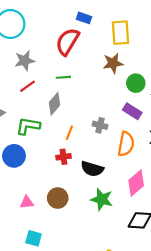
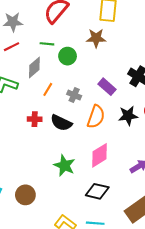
green circle: (136, 83) -> (68, 56), moved
orange line: (69, 133) -> (48, 89), moved
black semicircle: (92, 169) -> (61, 123), moved
brown circle: (58, 198) -> (25, 195), moved

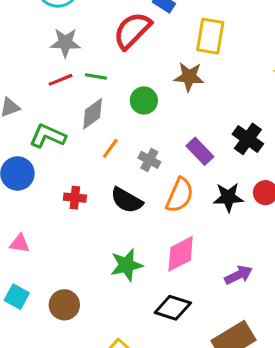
green line: (47, 44) -> (96, 76), moved
red cross: (35, 119) -> (75, 198), moved
green star: (64, 165) -> (126, 265), turned 30

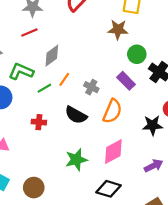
green line: (96, 76) -> (44, 88), moved, turned -40
green circle: (144, 100) -> (137, 54), moved
black star: (228, 197) -> (152, 125), moved
red cross: (75, 198) -> (39, 122), moved

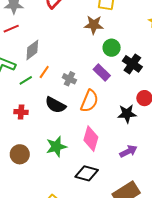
pink diamond: (113, 152) -> (91, 139), turned -45
brown circle: (34, 188) -> (20, 154), moved

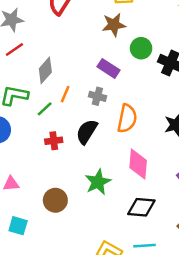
purple rectangle: (102, 72) -> (109, 68), moved
black semicircle: (55, 105) -> (87, 132), turned 105
red cross: (21, 112) -> (54, 141), moved

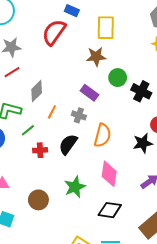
green line: (45, 109) -> (28, 130), moved

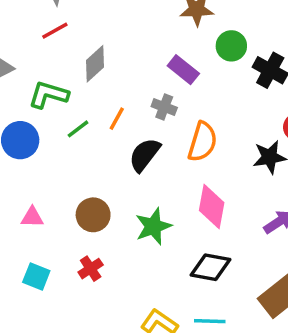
orange line: (52, 112) -> (117, 119), moved
red cross: (40, 150) -> (91, 269), moved, turned -32
brown circle: (38, 200) -> (93, 215), moved

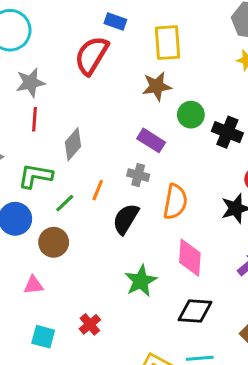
red line: (55, 31) -> (34, 119), turned -50
brown circle: (93, 215) -> (54, 242), moved

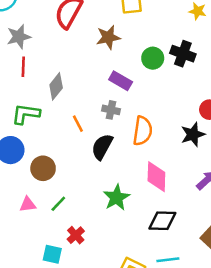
brown star: (157, 86) -> (108, 37), moved
black cross: (227, 132) -> (183, 54), moved
orange line: (98, 190) -> (78, 124), turned -48
green line: (65, 203) -> (58, 204), moved
cyan square: (43, 337) -> (52, 254), moved

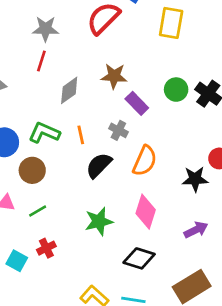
brown star: (108, 37) -> (114, 76), moved
green L-shape: (26, 114) -> (44, 133), moved

